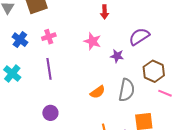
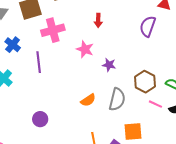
pink cross: (49, 37) -> (53, 30), moved, size x1.6
purple semicircle: (139, 37) -> (148, 26), moved, turned -40
purple line: (49, 69) -> (39, 62), moved

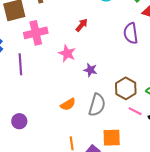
red arrow: (98, 20) -> (82, 25), turned -144
purple semicircle: (148, 26) -> (131, 33), turned -30

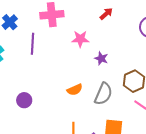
red arrow: (82, 25) -> (106, 14), moved
pink star: (67, 53) -> (80, 39), turned -30

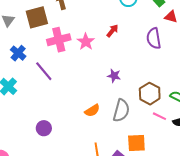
pink star: (80, 39) -> (86, 42), moved, turned -30
purple line: (32, 44) -> (44, 71), turned -35

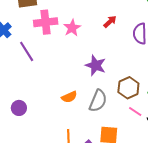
red arrow: (112, 31) -> (110, 22), moved
purple star: (114, 76) -> (96, 65), size x1.5

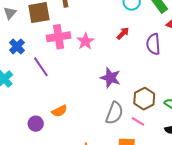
orange semicircle: (69, 97) -> (59, 111), moved
pink line: (135, 112) -> (138, 121), moved

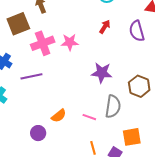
pink star: (85, 41) -> (70, 42), turned -30
purple line: (41, 67) -> (31, 76), turned -55
pink line: (138, 121) -> (89, 117), moved

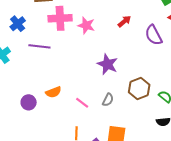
purple semicircle: (137, 31) -> (154, 35), turned -30
gray semicircle: (113, 106) -> (108, 100), size x0.6

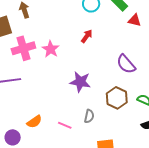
pink star: (86, 25) -> (51, 49), turned 30
purple semicircle: (154, 35) -> (126, 64), moved

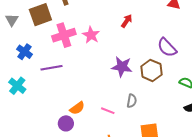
brown hexagon: (117, 98) -> (151, 70), moved
purple circle: (13, 137) -> (66, 123), moved

